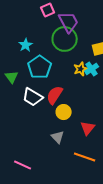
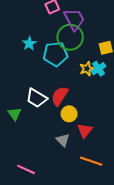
cyan pentagon: (40, 67) -> (55, 54), moved, turned 30
green triangle: (12, 77) -> (14, 114), moved
red triangle: (88, 128) -> (85, 131), moved

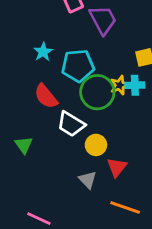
green circle: (70, 37) -> (97, 92), moved
cyan cross: (98, 69) -> (135, 85), turned 32
red semicircle: (60, 96) -> (46, 96), moved, turned -72
white trapezoid: (37, 98) -> (71, 124), moved

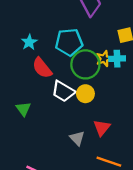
cyan star: (43, 52) -> (29, 42), moved
yellow circle: (96, 145) -> (85, 94), moved

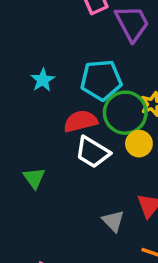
red semicircle: (42, 68) -> (81, 121), moved, turned 115
yellow circle: (85, 94) -> (139, 144), moved

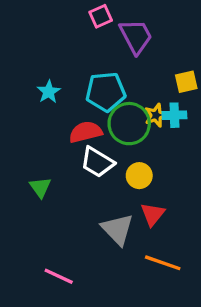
yellow circle: (139, 144) -> (139, 176), moved
gray triangle: (113, 221) -> (117, 229), size x1.5

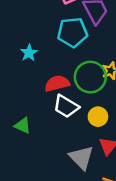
cyan pentagon: (106, 92) -> (72, 32), moved
green triangle: (40, 187) -> (23, 126), turned -30

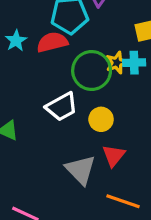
red semicircle: (57, 83) -> (52, 42), moved
white trapezoid: (66, 106) -> (62, 107), turned -60

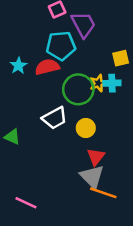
gray triangle: (81, 170) -> (92, 177), moved

